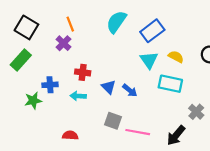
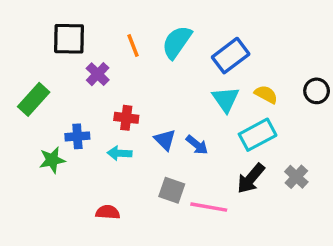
orange line: (70, 24) -> (133, 45), moved
black square: (26, 27) -> (69, 39), moved, turned -30
cyan rectangle: (170, 84) -> (258, 135), turned -40
black arrow: (176, 135) -> (251, 178), moved

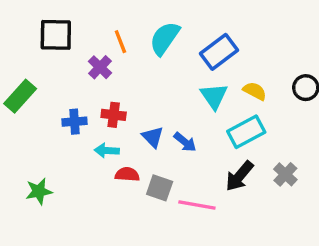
purple cross: (98, 74) -> (100, 67), moved
blue cross: (77, 136) -> (74, 122), moved
green star: (52, 160) -> (39, 191), moved
red semicircle: (108, 212) -> (127, 174), moved

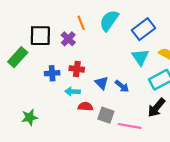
black square: (56, 35) -> (40, 36), moved

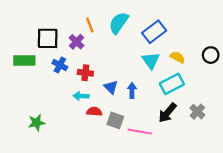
green rectangle: (18, 57) -> (24, 61), turned 48
blue cross: (52, 73) -> (60, 65), moved, turned 32
blue arrow: (122, 86) -> (132, 91), turned -128

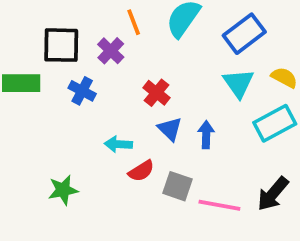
red cross: (85, 73) -> (157, 93), moved, turned 32
red semicircle: (94, 112) -> (141, 171), turned 144
black arrow: (167, 113) -> (273, 194), moved
green star: (37, 123) -> (63, 190), moved

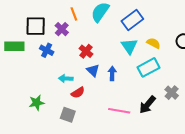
gray square: (177, 186) -> (68, 115), moved

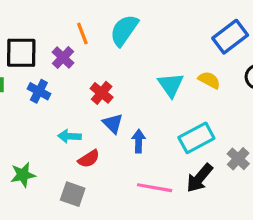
blue rectangle: (132, 20) -> (230, 37), moved
cyan rectangle: (148, 67) -> (196, 138), moved
blue arrow: (112, 73) -> (139, 141), moved

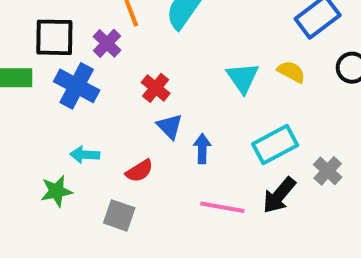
blue cross: (39, 91) -> (77, 86), size x1.5
cyan arrow: (69, 136) -> (85, 155), moved

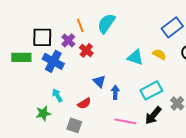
cyan triangle: (243, 78) -> (135, 57), turned -36
red cross: (156, 88) -> (86, 50), moved
cyan arrow: (85, 155) -> (57, 95), turned 56

